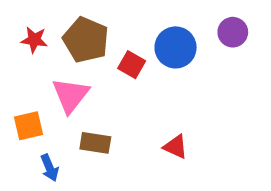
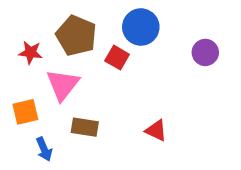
purple circle: (233, 32) -> (205, 52), moved
red star: (34, 40) -> (30, 52), moved
blue circle: (176, 47) -> (141, 27), moved

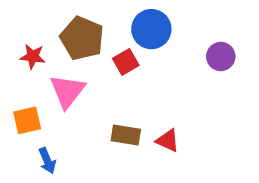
red square: (117, 58) -> (126, 62), turned 30
brown rectangle: (85, 127) -> (126, 135), moved

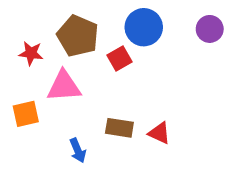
purple circle: (221, 56) -> (210, 29), moved
pink triangle: (67, 91) -> (64, 86), turned 48
blue arrow: (47, 161) -> (78, 150), moved

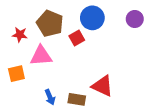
brown rectangle: (119, 128) -> (77, 99), moved
red triangle: (159, 133) -> (102, 86), size x1.5

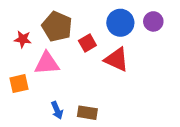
blue circle: (92, 18) -> (120, 23), moved
red triangle: (102, 86) -> (117, 59), moved

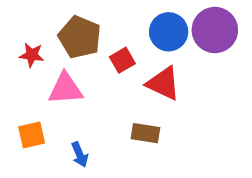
purple circle: (153, 21) -> (215, 30), size x1.6
orange square: (19, 84) -> (32, 135), moved
brown rectangle: (87, 113) -> (145, 133), moved

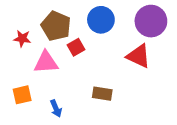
blue circle: (169, 32) -> (101, 20), moved
red square: (122, 60) -> (76, 47), moved
red triangle: (163, 83) -> (138, 56), moved

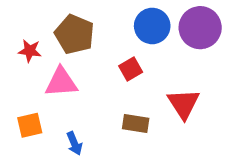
blue circle: (101, 20) -> (152, 26), moved
red square: (76, 47) -> (131, 69), moved
red triangle: (138, 56) -> (184, 104), moved, turned 32

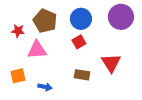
blue circle: (152, 26) -> (81, 19), moved
blue arrow: (74, 143) -> (45, 87), turned -56

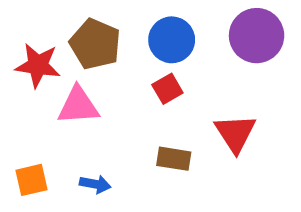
red star: (18, 31) -> (38, 65), size x1.5
orange square: (18, 76) -> (32, 180), moved

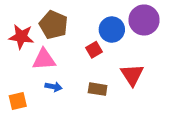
blue circle: (172, 40) -> (112, 30), moved
blue arrow: (95, 184) -> (53, 87), moved

